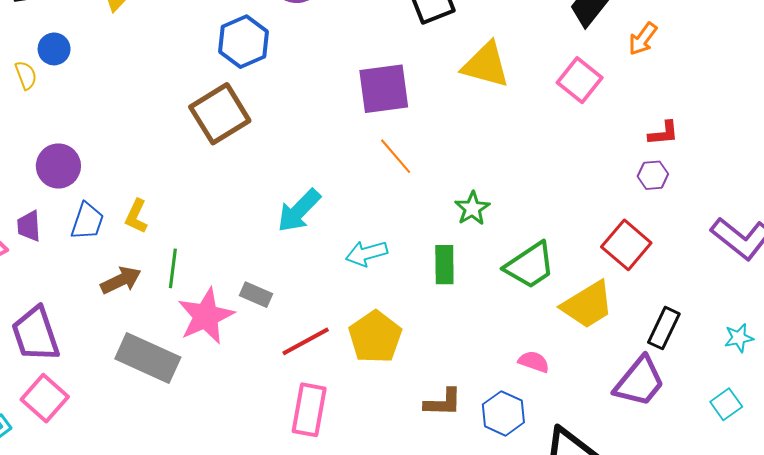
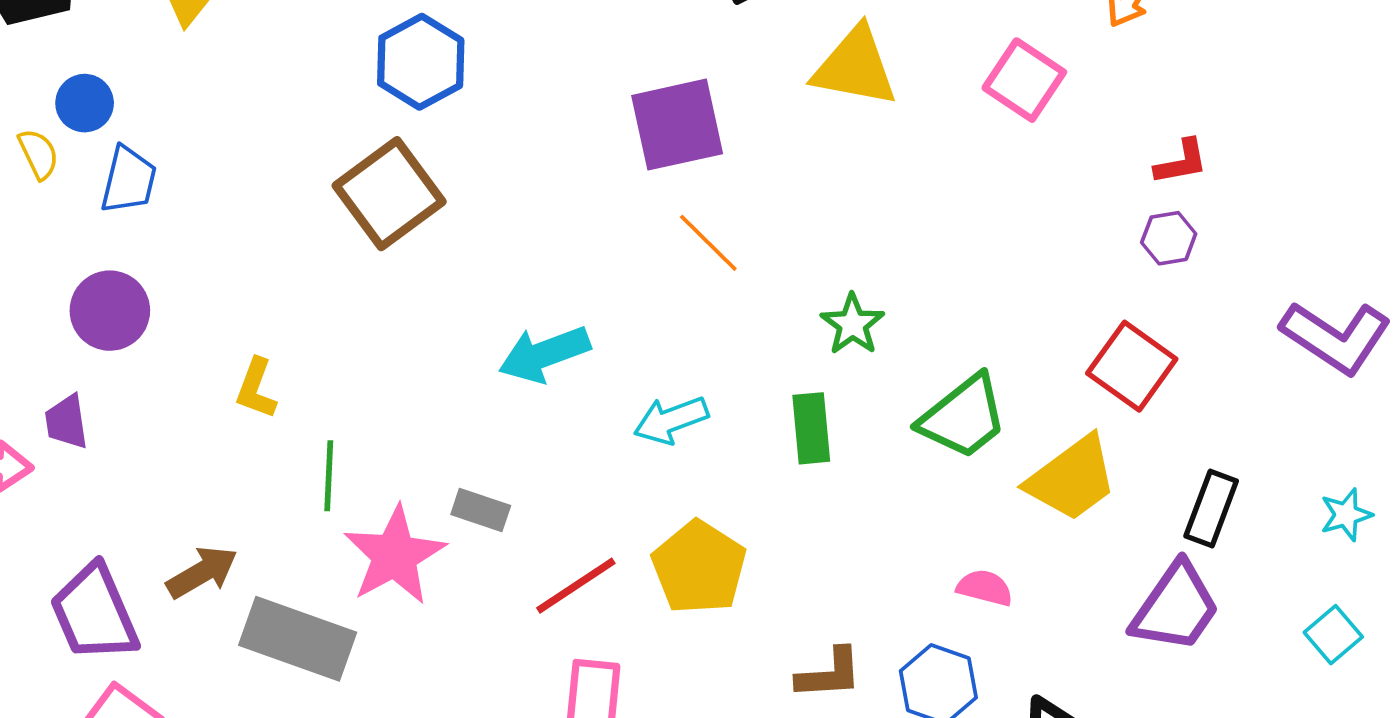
cyan arrow: (299, 211) -> (544, 354), turned 30
blue trapezoid: (87, 221) -> (129, 180), moved
brown arrow: (121, 280) -> (202, 572), moved

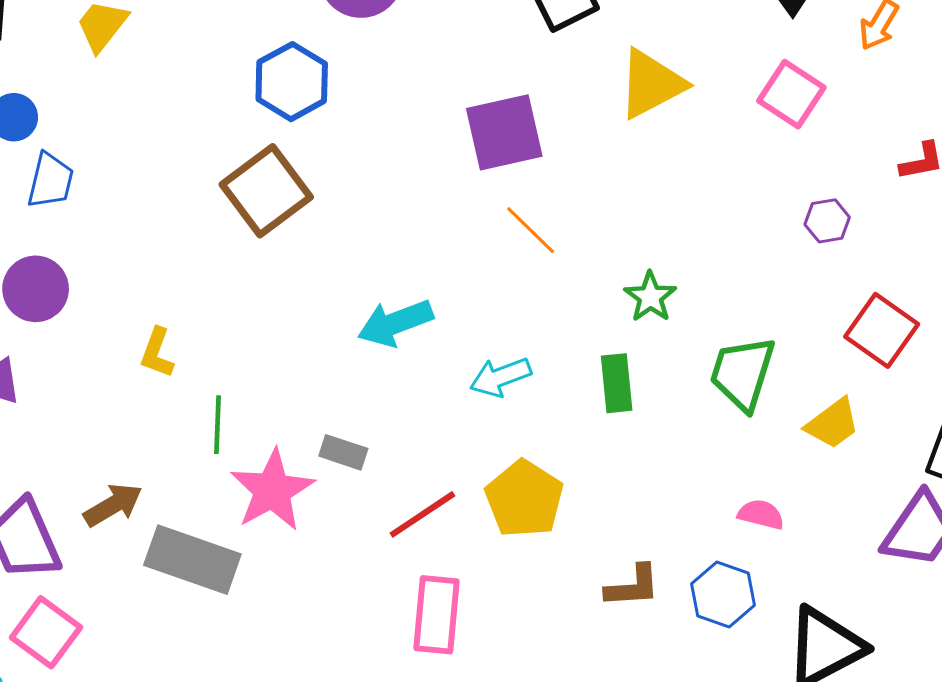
yellow triangle: (855, 67) -> (651, 84), turned -38
purple hexagon: (1169, 238) -> (827, 221), moved
green trapezoid: (963, 417) -> (742, 373), turned 146
yellow trapezoid: (1072, 478) -> (833, 424), size x0.7

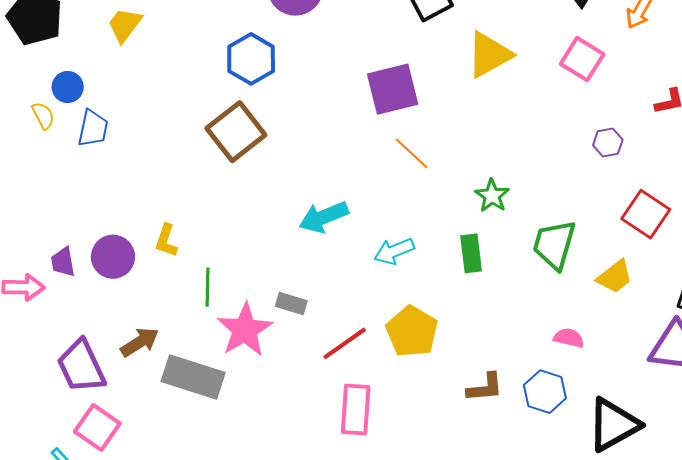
purple circle: (36, 289) -> (113, 257), moved

